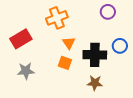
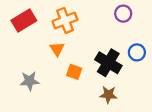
red rectangle: (21, 39) -> (24, 20), moved
orange triangle: (69, 43) -> (57, 49), moved
black cross: (95, 55) -> (108, 63), turned 30

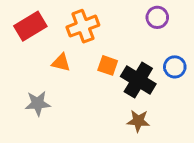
orange triangle: (57, 49) -> (61, 63), moved, turned -42
orange square: (74, 72) -> (108, 65), moved

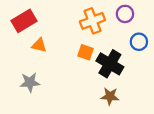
orange cross: (83, 26) -> (92, 21), moved
orange triangle: (61, 63) -> (39, 45), moved
blue circle: (175, 67) -> (139, 42), moved

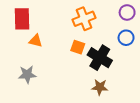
purple circle: (125, 14) -> (127, 12), moved
red rectangle: (24, 21) -> (22, 19), turned -60

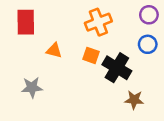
orange triangle: (36, 41) -> (54, 50), moved
brown star: (100, 87) -> (134, 100), moved

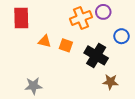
purple circle: (149, 15) -> (103, 12), moved
orange square: (91, 55) -> (66, 45), moved
gray star: (32, 87) -> (33, 86), moved

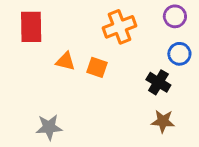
purple circle: (103, 12) -> (175, 16), moved
black cross: (96, 55) -> (158, 82), moved, size x0.7

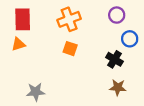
purple circle: (175, 16) -> (117, 15), moved
orange cross: (119, 27) -> (69, 19), moved
orange triangle: (66, 61) -> (18, 44), moved, turned -32

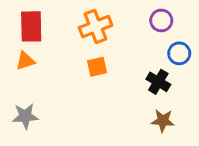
orange square: (70, 49) -> (97, 67), turned -32
gray star: (36, 92) -> (25, 116), moved

